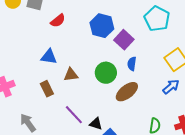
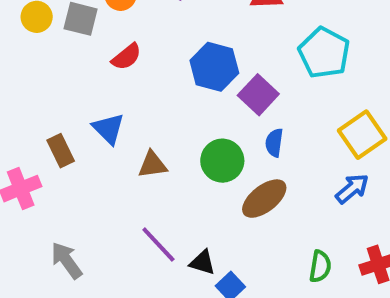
blue triangle: (49, 57) -> (109, 129), turned 36
brown rectangle: (47, 89) -> (61, 151), moved

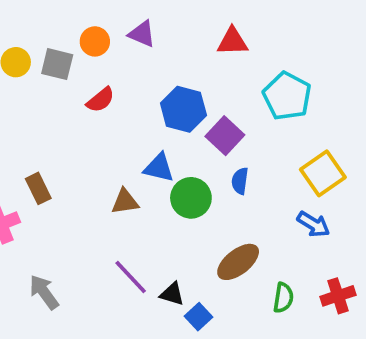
blue triangle: (109, 129) -> (159, 168), moved, turned -32
blue arrow: (352, 189) -> (313, 224), turned 72
brown ellipse: (264, 199) -> (238, 262), moved

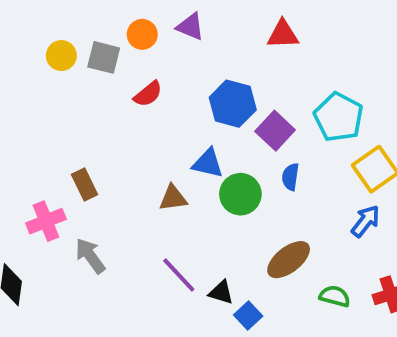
cyan pentagon: (287, 96) -> (339, 117), moved
blue arrow: (313, 224) -> (366, 221), turned -84
gray arrow: (44, 292) -> (90, 256), moved
green semicircle: (283, 298) -> (335, 296), turned -84

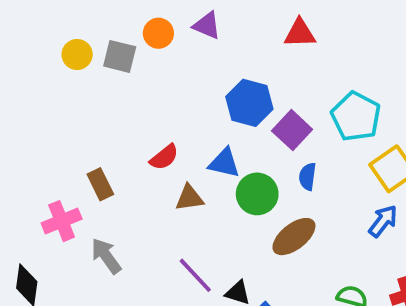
red semicircle: (148, 94) -> (164, 157), moved
brown ellipse: (289, 260) -> (294, 237), moved

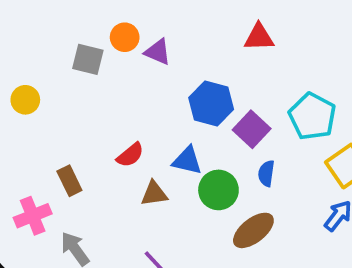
purple triangle: (207, 25) -> (158, 52), moved
yellow circle: (77, 55) -> (25, 100), moved

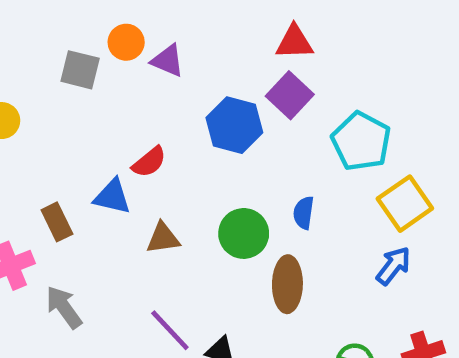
purple square: (252, 129) -> (290, 95), moved
red semicircle: (130, 155) -> (149, 162), moved
blue triangle: (187, 161) -> (112, 197), moved
brown ellipse: (253, 230) -> (287, 284), turned -51

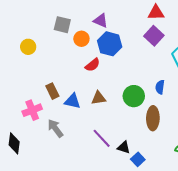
orange circle: (126, 42) -> (81, 39), moved
blue hexagon: (234, 125) -> (110, 44), moved
blue triangle: (112, 197) -> (72, 101), moved

